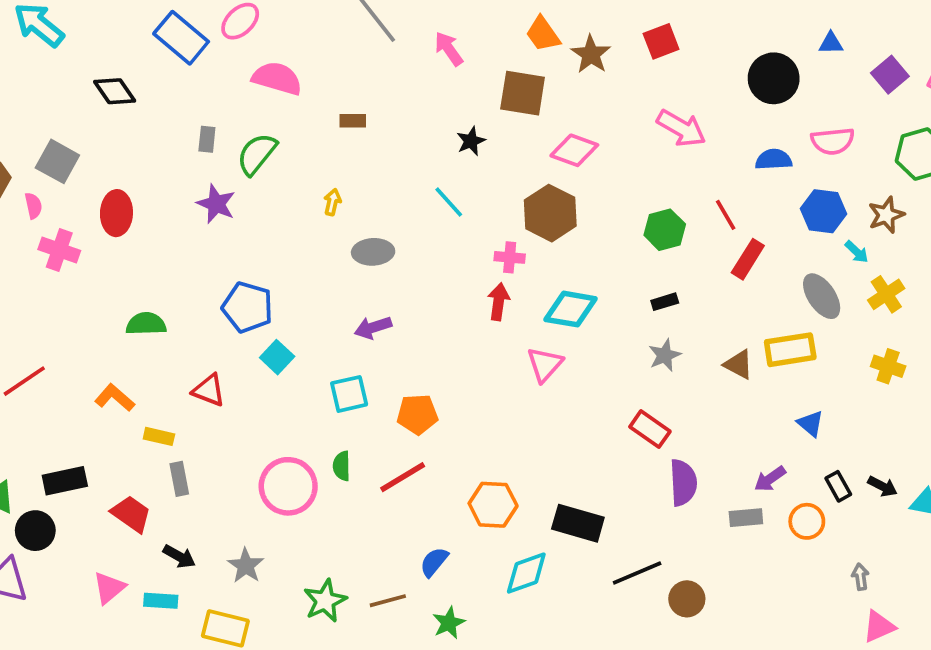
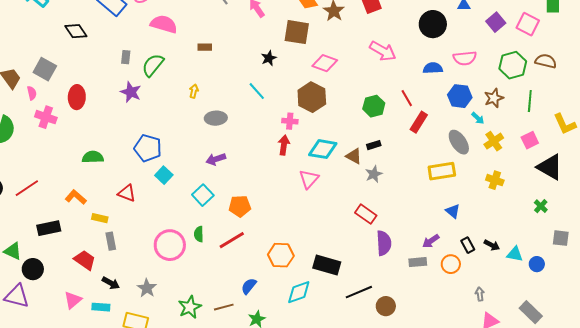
brown triangle: (739, 364) -> (354, 156), moved
cyan square: (349, 394) -> (203, 195), turned -30
black rectangle: (65, 481) -> (49, 228), moved

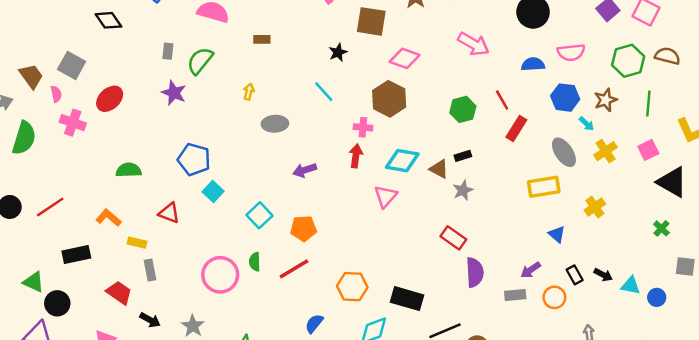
red ellipse: (77, 97) -> (110, 99), turned 45
purple arrow: (216, 159) -> (305, 170), moved
yellow cross: (495, 180) -> (595, 207), moved, turned 36

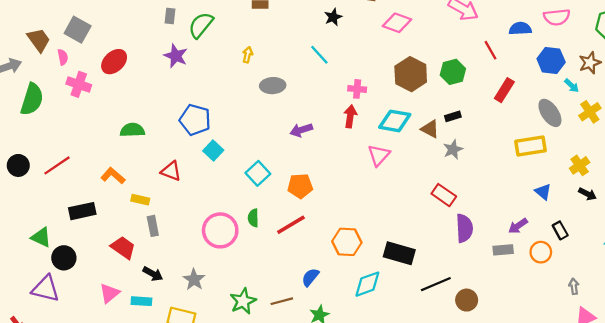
brown hexagon: (389, 99) -> (411, 74), moved
red line: (502, 100) -> (491, 50), moved
black arrow: (603, 275) -> (588, 194), moved

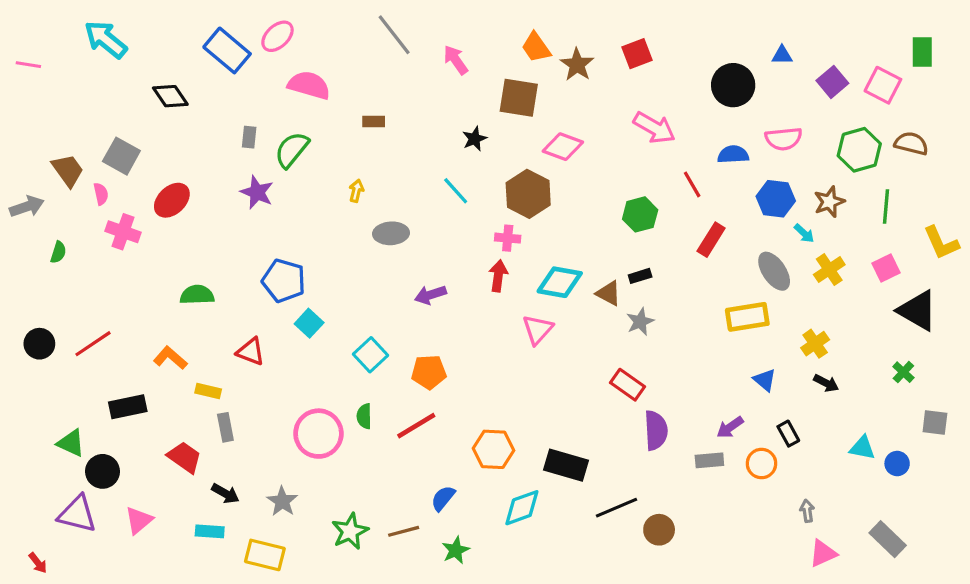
brown hexagon: (411, 74) -> (528, 194), moved
green semicircle: (32, 99) -> (58, 252), size x0.5
pink triangle: (110, 293) -> (139, 520), moved

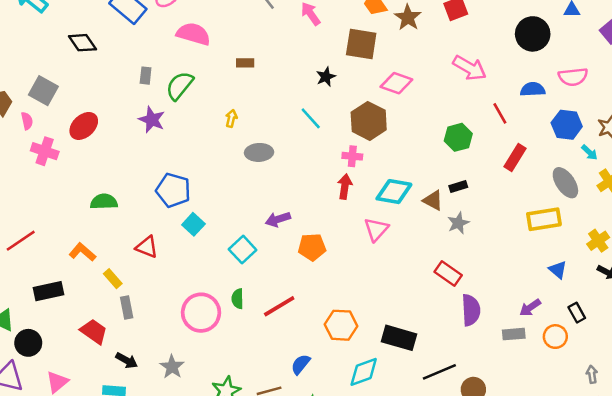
purple arrow: (430, 295) -> (278, 219), moved
orange pentagon: (429, 372) -> (312, 247), moved
yellow rectangle: (208, 391) -> (113, 279), turned 36

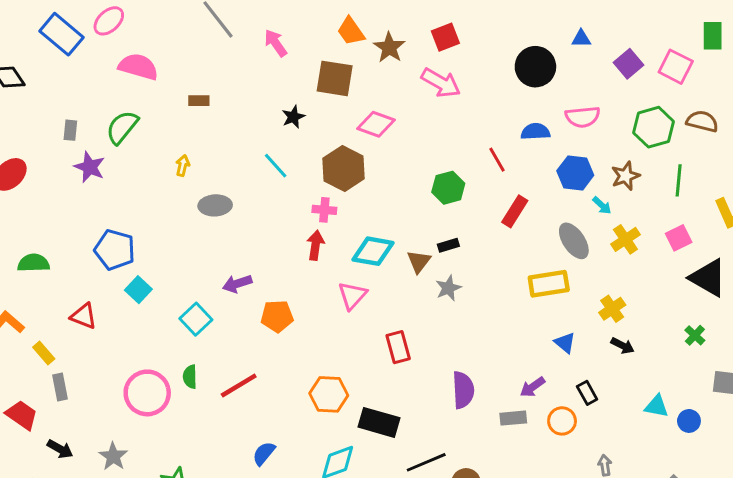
pink arrow: (470, 68) -> (441, 83), moved
gray rectangle: (146, 76) -> (70, 130), moved
brown triangle: (433, 200) -> (419, 262), turned 40
red rectangle: (448, 273) -> (398, 347), moved, turned 40
orange hexagon: (341, 325) -> (329, 394), moved

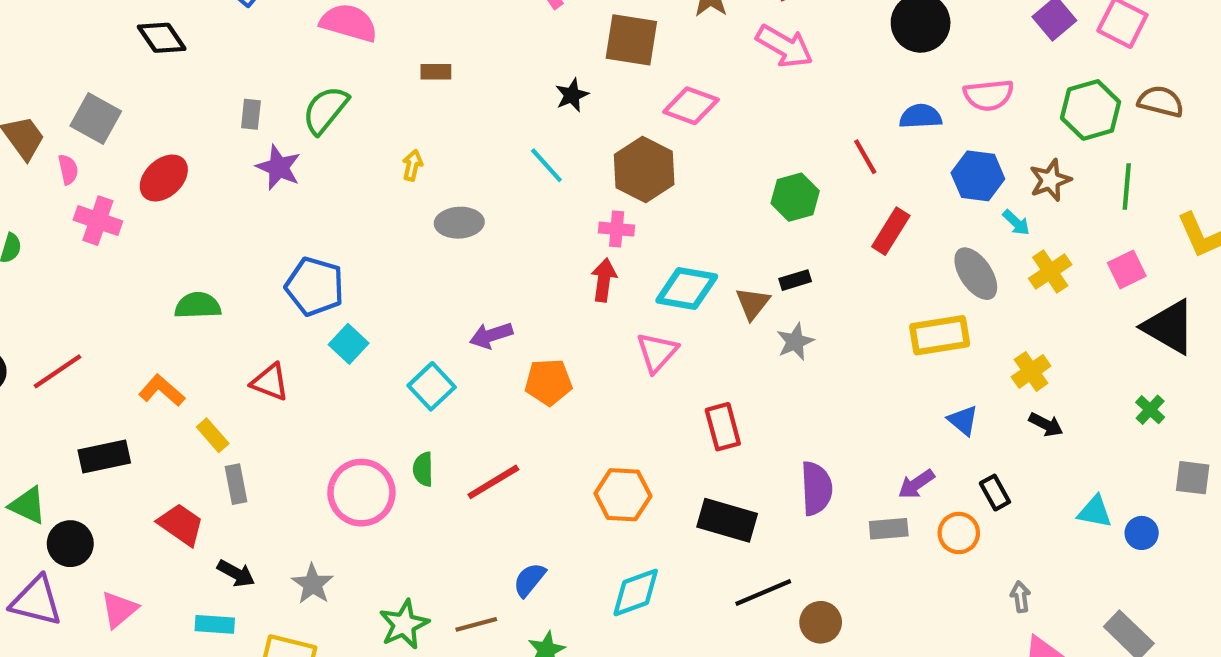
black rectangle: (379, 422) -> (727, 520), moved

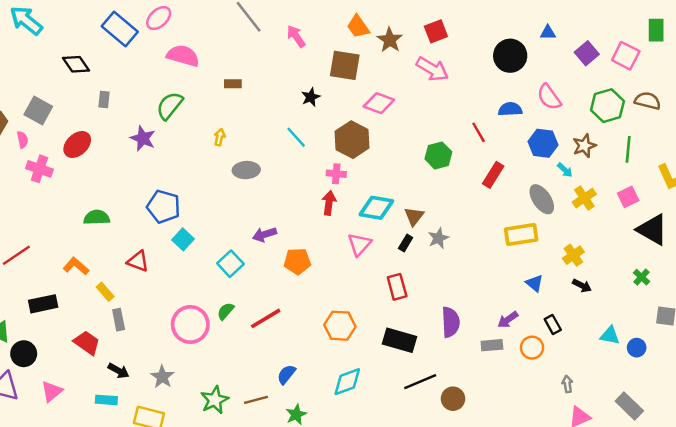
pink semicircle: (989, 95) -> (549, 97), turned 60
gray rectangle: (251, 114) -> (104, 100), moved
black rectangle: (795, 280) -> (406, 243), moved, turned -42
green semicircle: (423, 469) -> (226, 311), turned 42

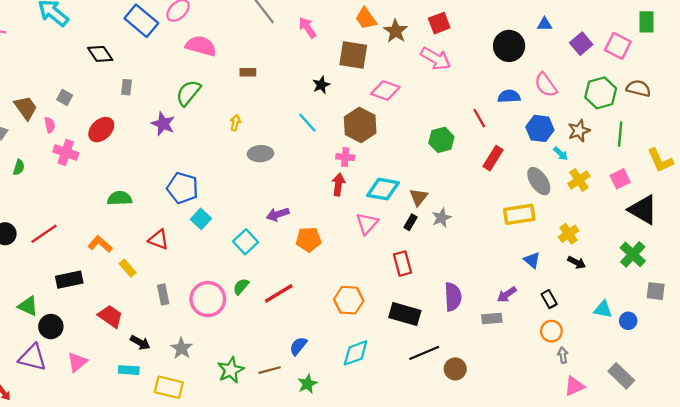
gray square: (38, 110) -> (65, 97), size x0.6
green cross: (642, 277) -> (633, 254), size x1.6
gray rectangle: (119, 320) -> (163, 294), moved
orange circle: (532, 348) -> (551, 331), moved

